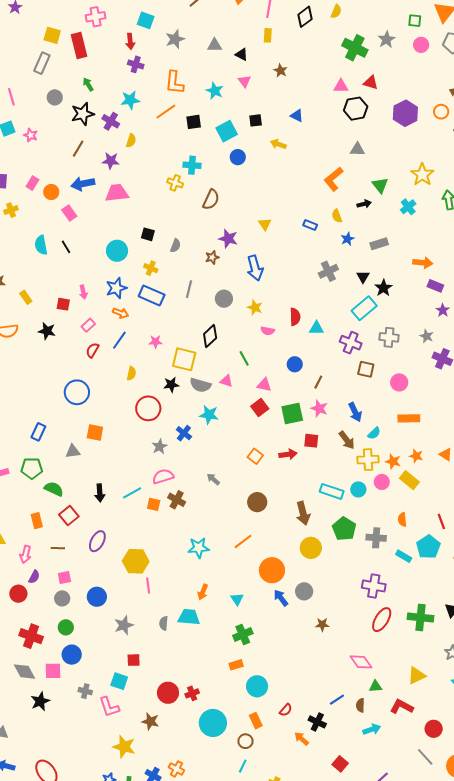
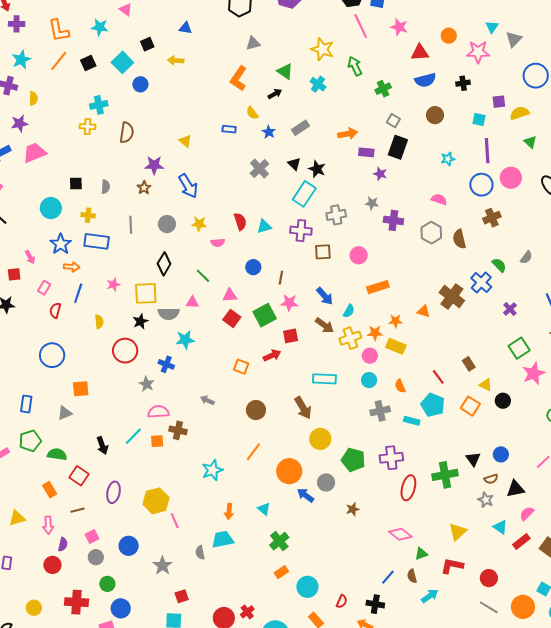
pink semicircle: (163, 476) -> (158, 412), turned 30
cyan circle: (358, 489) -> (369, 380), moved
green pentagon: (344, 529) -> (353, 460), moved

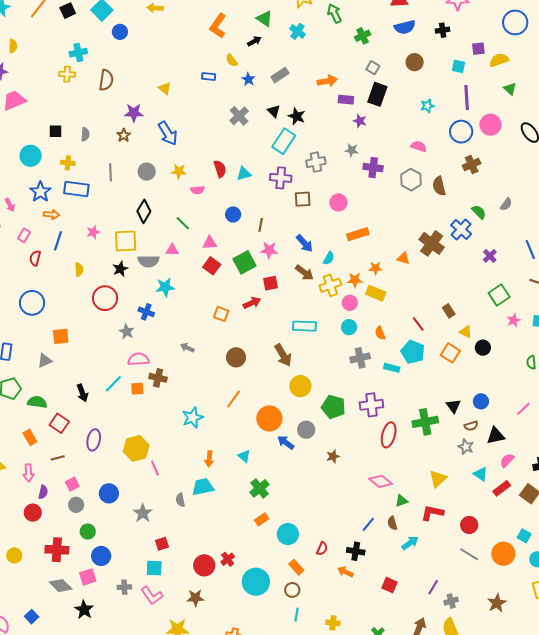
pink star: (534, 373) -> (514, 320), size x0.6

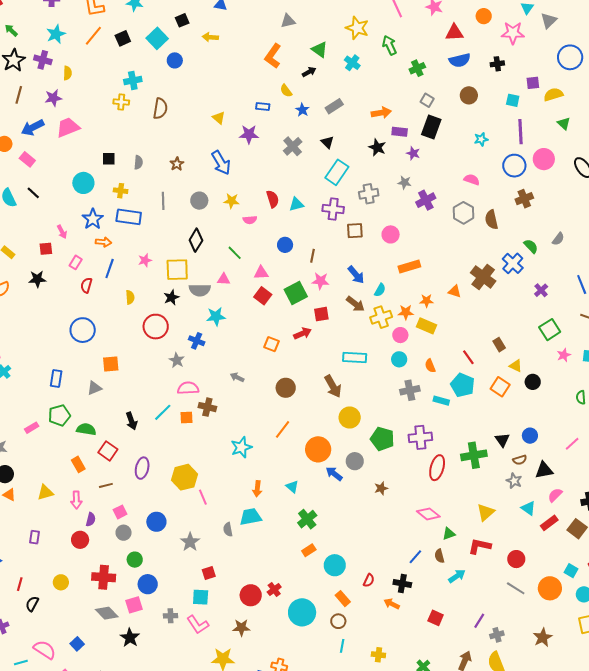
purple star: (134, 113) -> (249, 134), moved
black star: (297, 116) -> (377, 147), moved
purple cross: (373, 168) -> (426, 200), turned -36

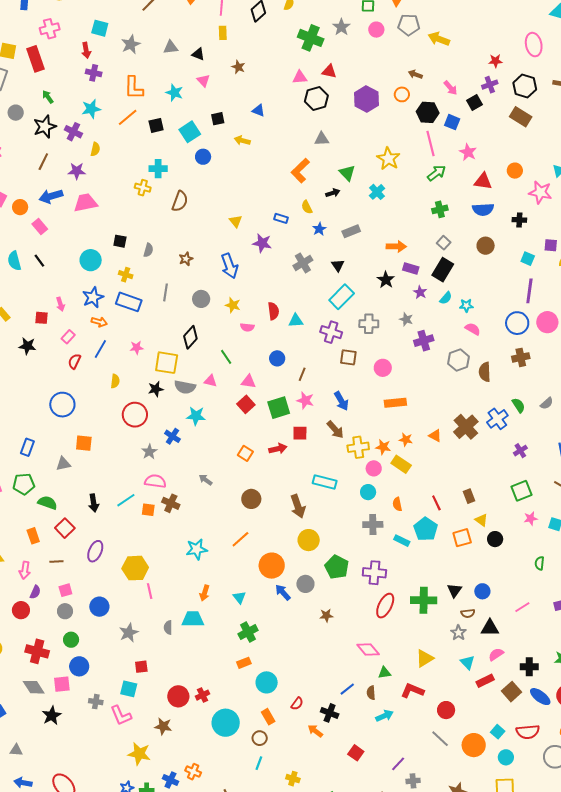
green arrow: (389, 45) -> (436, 173), moved, turned 66
cyan star: (481, 139) -> (466, 305), moved
cyan semicircle: (380, 290) -> (446, 298), moved
orange square: (500, 387) -> (462, 538), turned 30

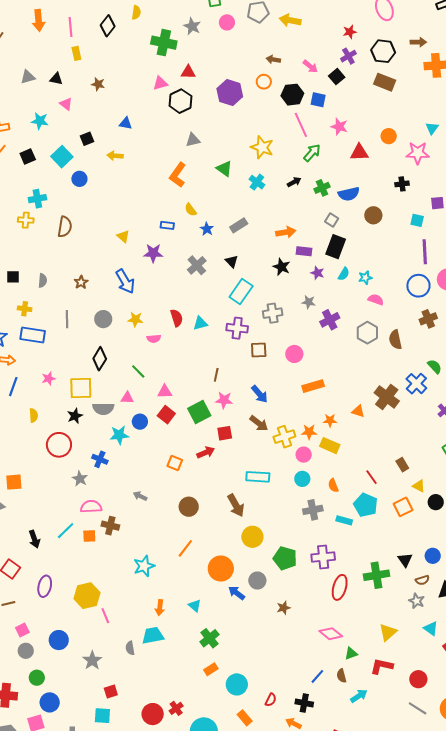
black arrow: (333, 193) -> (294, 182), moved
blue semicircle: (483, 209) -> (349, 194), moved
blue circle: (277, 358) -> (140, 422), moved

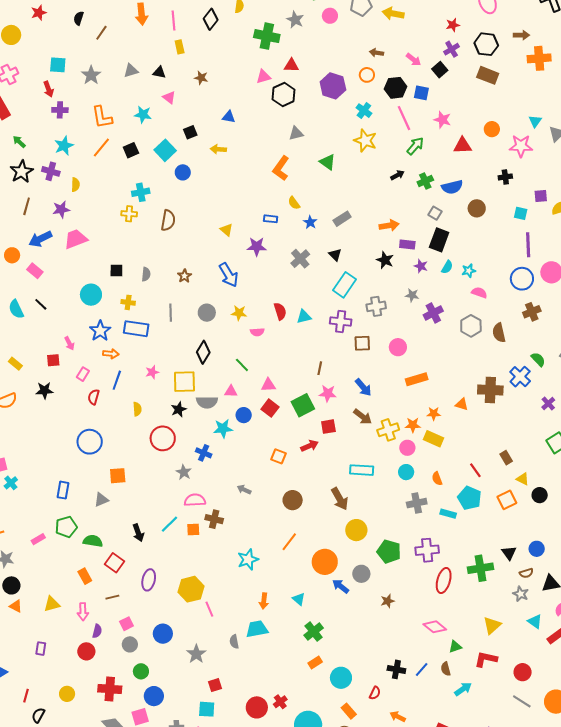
cyan cross: (257, 182) -> (364, 111), moved
brown cross: (387, 397) -> (490, 390), turned -35
black cross: (304, 703) -> (396, 669), moved

